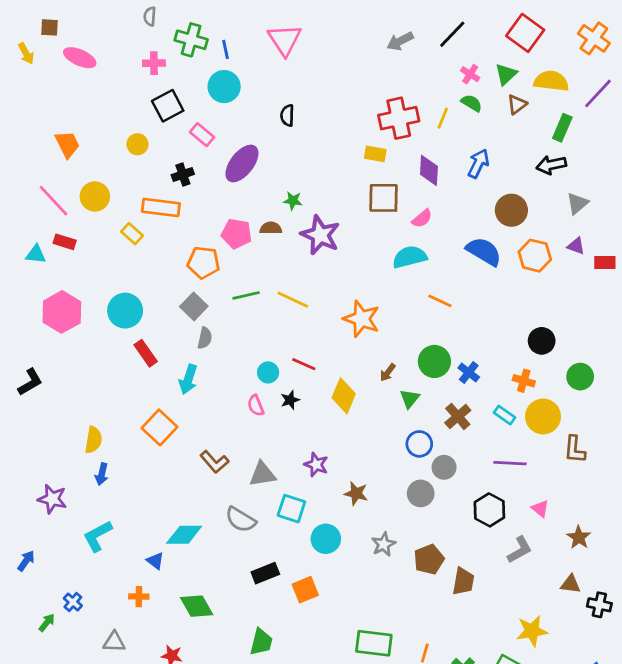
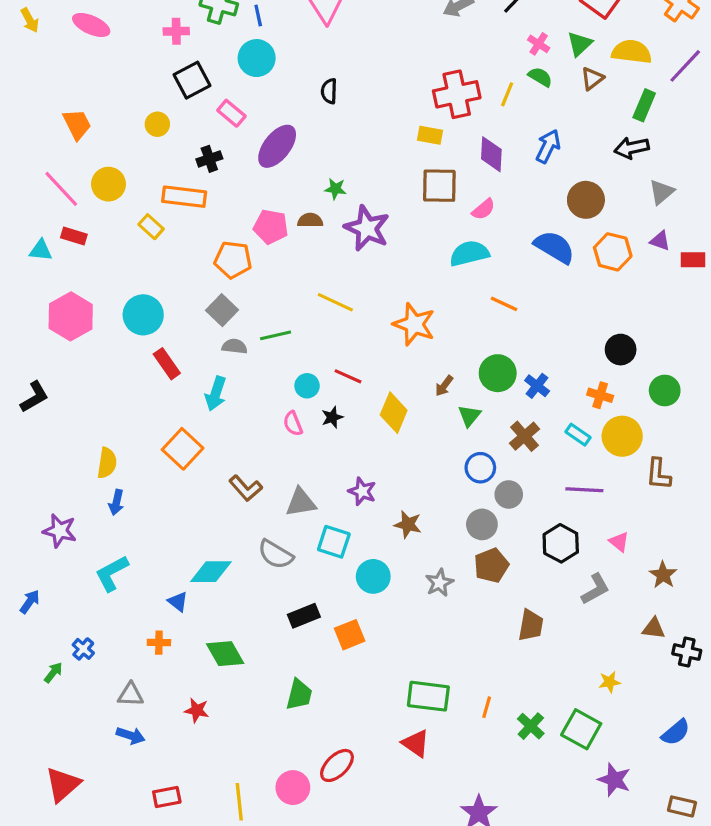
green line: (246, 295) -> (276, 335), moved
gray semicircle: (205, 338) -> (235, 346), turned -95
brown pentagon: (429, 559) -> (491, 565), moved
yellow star: (532, 631) -> (610, 682), size x0.6

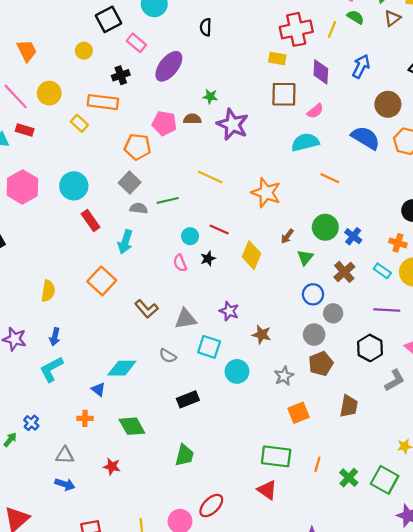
blue arrow: (116, 502) -> (55, 337), moved
gray semicircle: (276, 554) -> (168, 356), size x0.7
orange square: (350, 635) -> (298, 413), moved

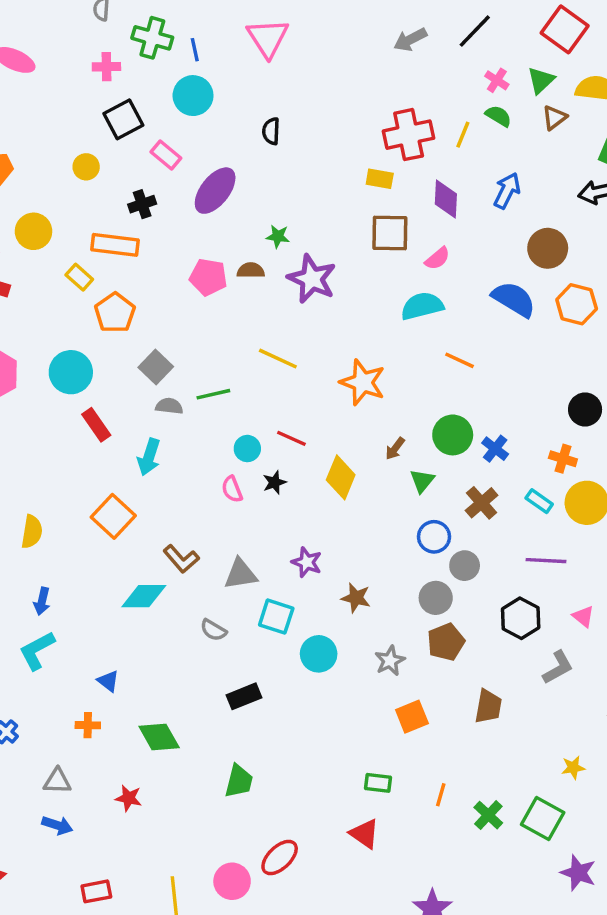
orange pentagon: (138, 147) -> (115, 313), moved, turned 30
cyan diamond: (122, 368) -> (144, 596), moved
green rectangle: (276, 456) -> (378, 783), size x0.6

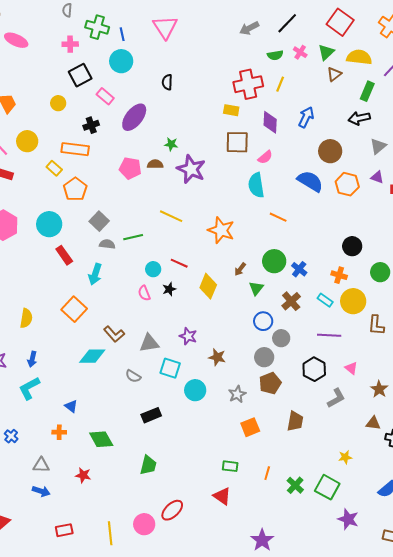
green semicircle: (498, 116) -> (275, 55), moved, turned 140
cyan semicircle: (422, 306) -> (256, 185), turned -85

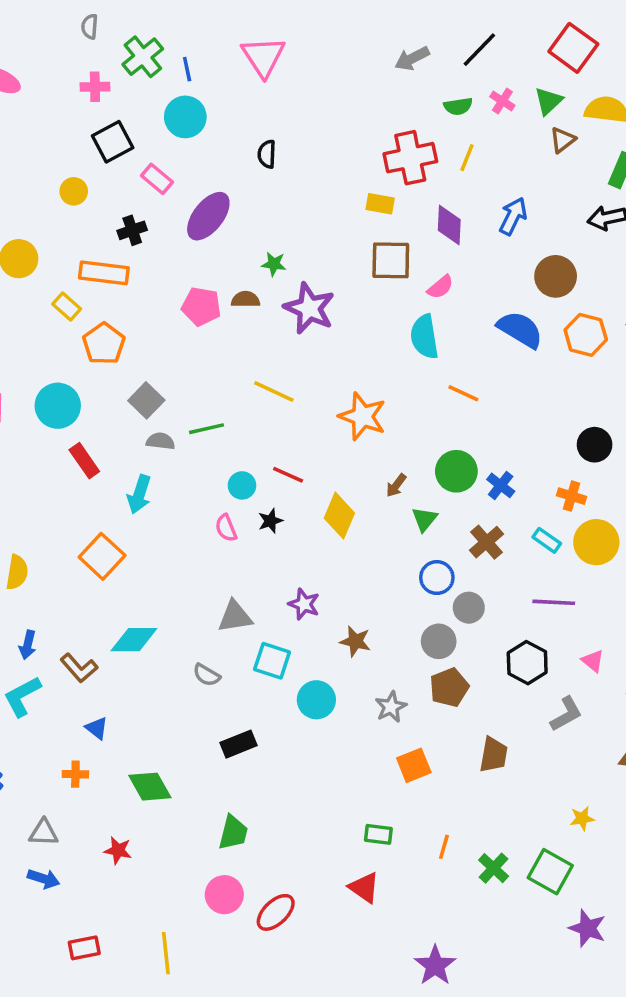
green cross: (97, 27) -> (143, 57), turned 35
brown L-shape: (114, 334) -> (79, 668), moved
pink circle: (144, 524) -> (224, 895), moved

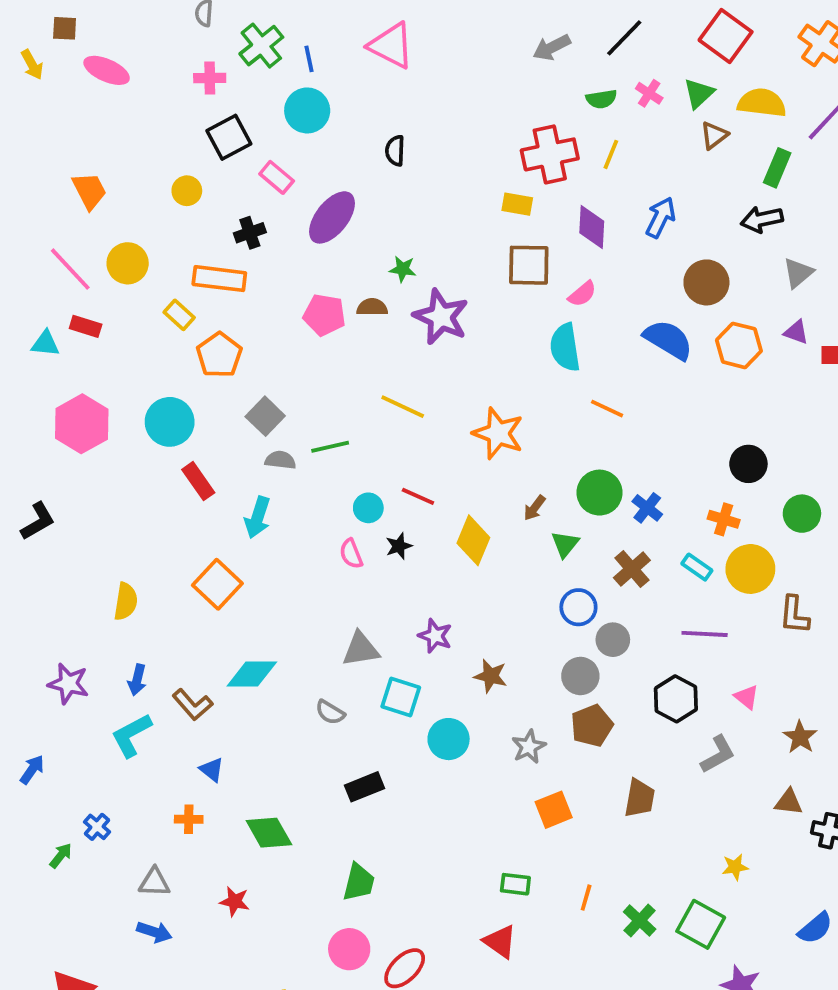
pink triangle: (263, 57) -> (391, 46), turned -30

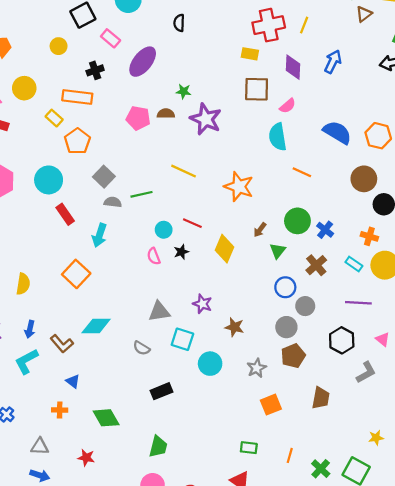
brown circle: (706, 282) -> (364, 179), moved

